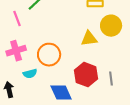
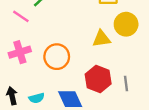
pink line: (17, 19) -> (21, 16), turned -35
cyan semicircle: (30, 74) -> (37, 98), moved

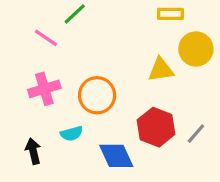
gray line: (126, 83) -> (196, 134), turned 48
cyan semicircle: (37, 98) -> (72, 134), moved

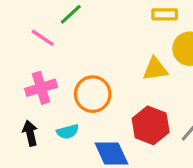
black arrow: (33, 151) -> (30, 133), moved

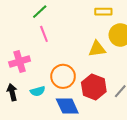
pink line: (43, 38) -> (44, 34), moved, turned 35
orange circle: (93, 94) -> (63, 76), moved

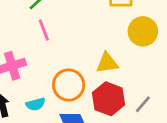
yellow triangle: (97, 49) -> (107, 63), moved

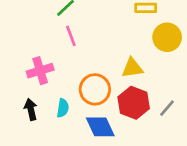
cyan semicircle: (36, 104) -> (63, 108), turned -66

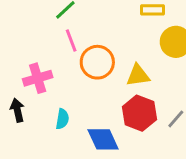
orange circle: (95, 89) -> (97, 62), moved
black arrow: (31, 109) -> (17, 110), moved

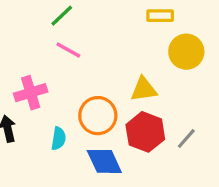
pink line: (71, 40) -> (68, 50), turned -40
orange circle: (97, 62) -> (98, 116), moved

